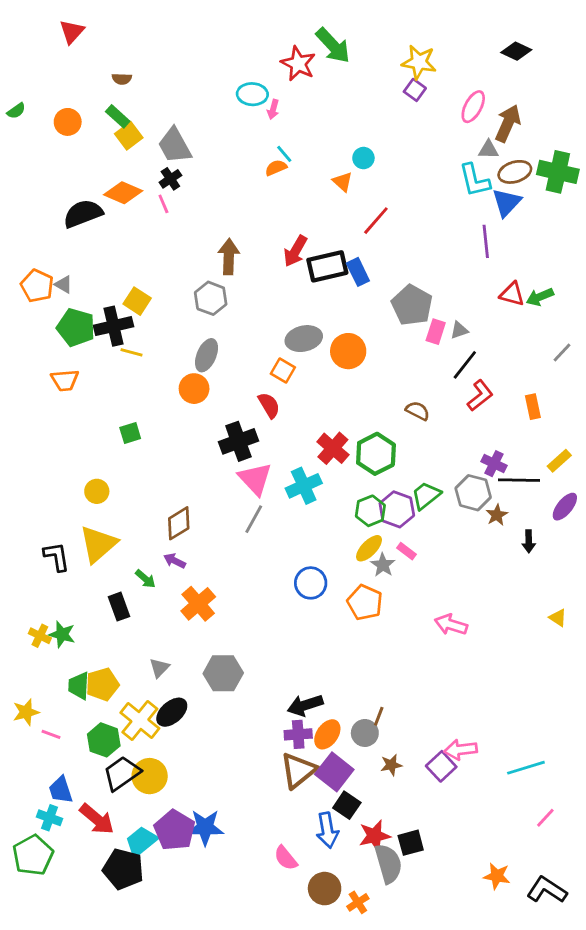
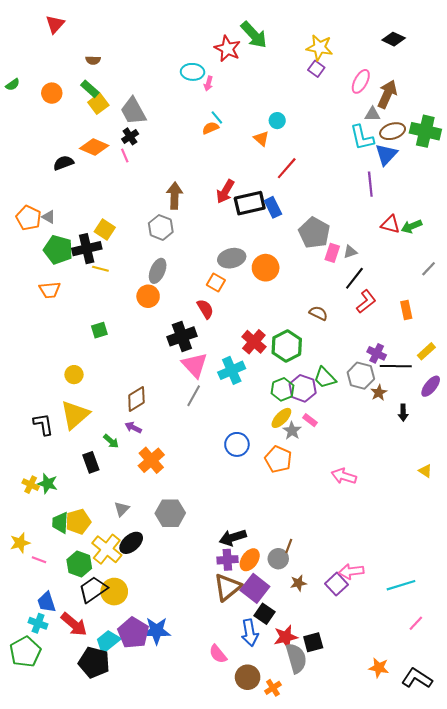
black semicircle: (83, 214) -> (63, 163), size x0.7
green trapezoid: (426, 495) -> (325, 378), turned -95

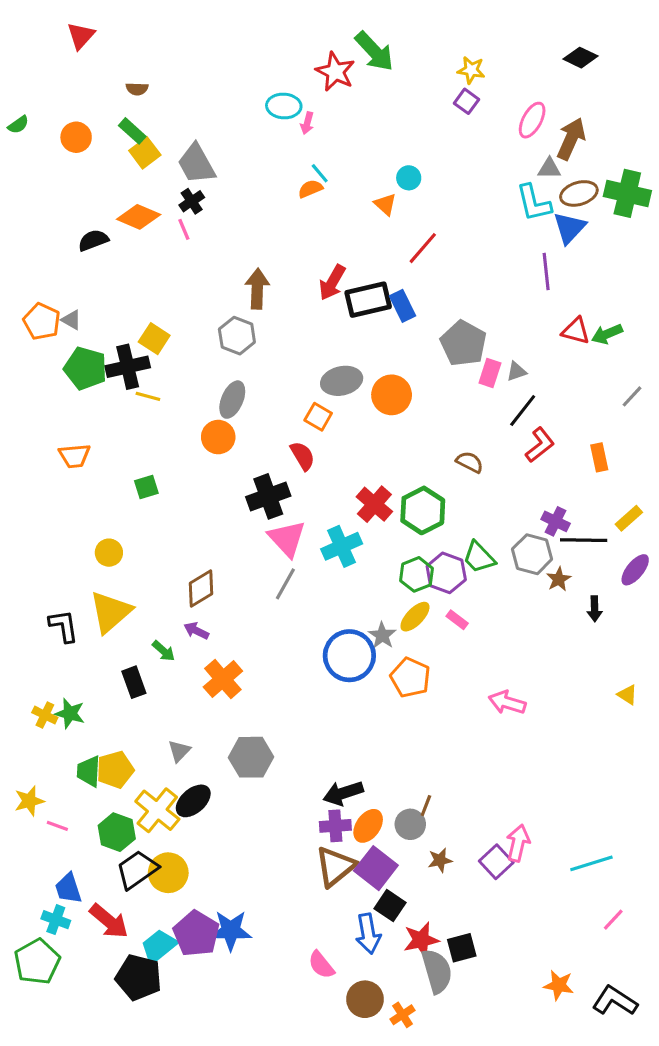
yellow star: (320, 48) -> (471, 70), size x0.7
orange trapezoid: (50, 290) -> (75, 456), moved
gray star: (292, 431) -> (382, 635), moved
blue circle: (237, 444) -> (349, 656), size x1.4
pink arrow: (351, 571) -> (518, 843), turned 110

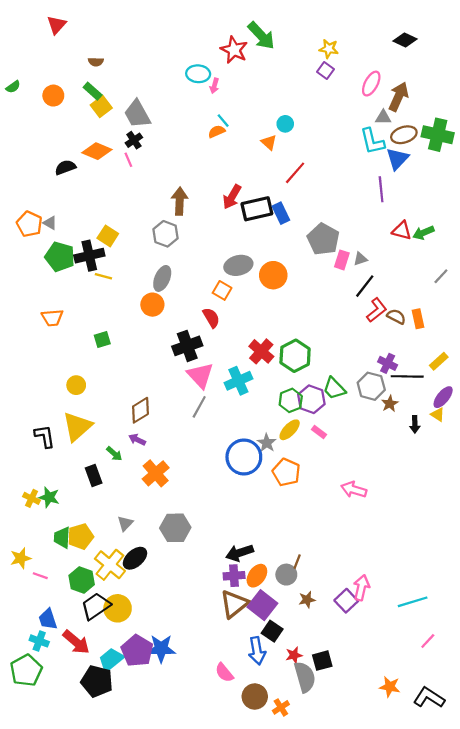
brown semicircle: (470, 462) -> (396, 317), moved
yellow triangle: (627, 695) -> (438, 415), moved
red star: (421, 940) -> (294, 655), size x0.7

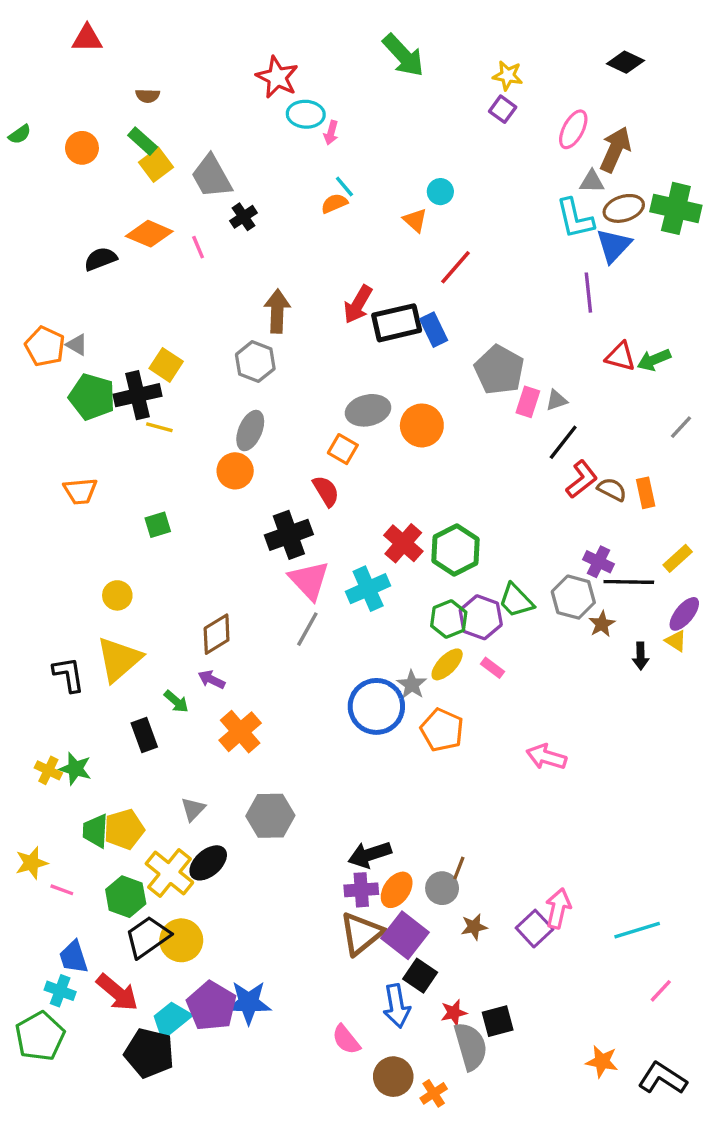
red triangle: (57, 25) -> (87, 38), turned 48
red star: (234, 50) -> (277, 77), moved
black cross: (134, 140) -> (244, 217), moved

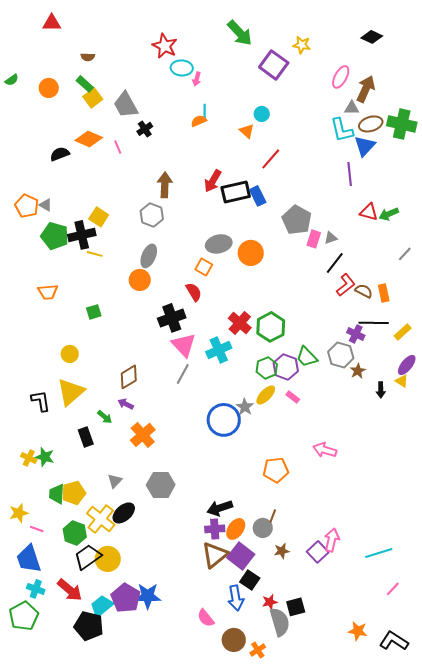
purple square: (503, 109) -> (274, 65), moved, size x1.8
cyan line: (344, 187) -> (205, 111), turned 40
black line: (629, 582) -> (374, 323), moved
orange pentagon: (442, 730) -> (276, 470), moved, turned -30
blue trapezoid: (74, 957) -> (29, 559), moved, size x1.4

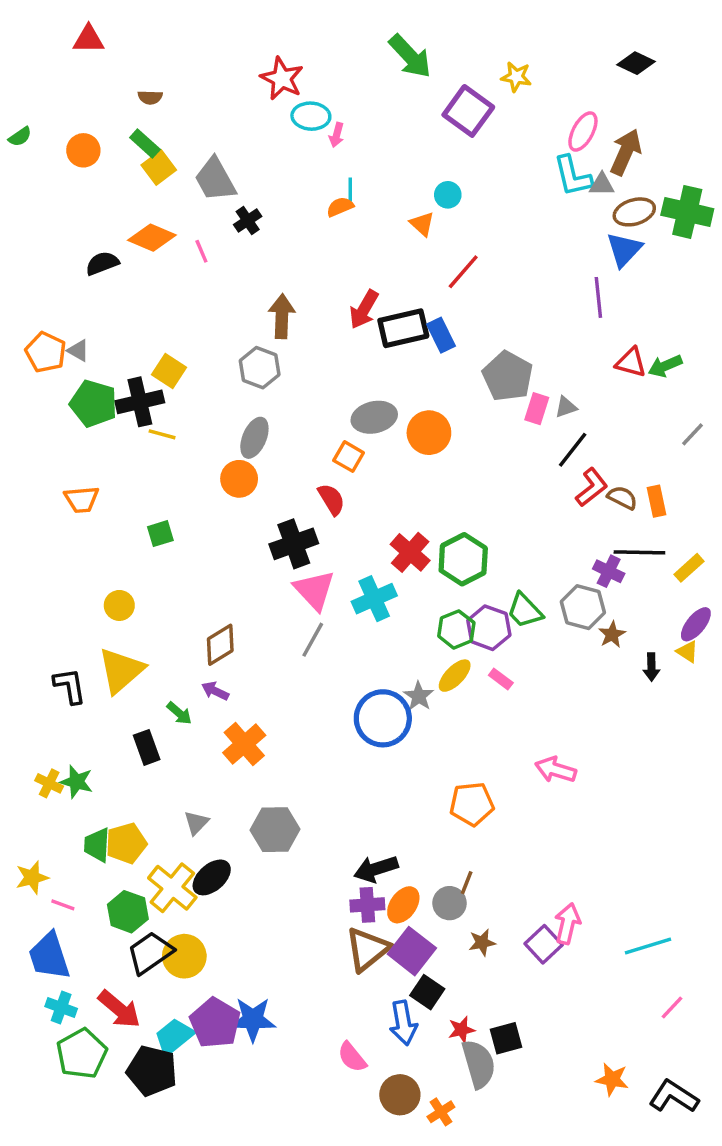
cyan L-shape: (342, 130) -> (573, 176), moved
green pentagon: (24, 616) -> (82, 1054), moved

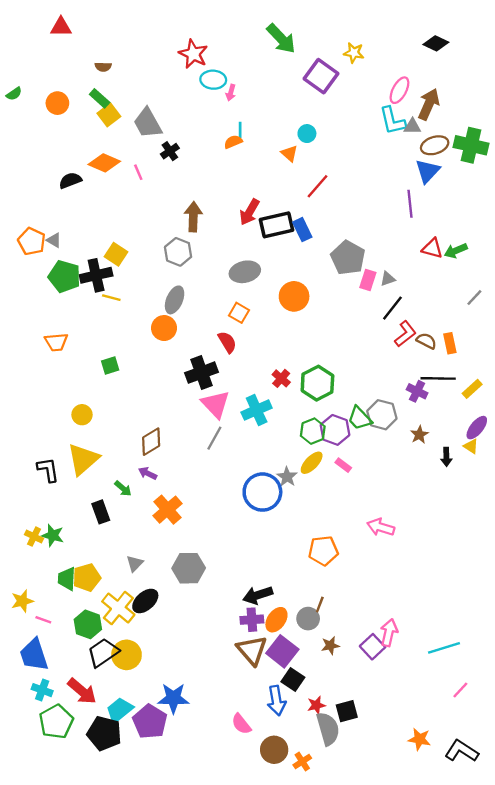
gray ellipse: (374, 417) -> (245, 272), moved
red cross: (410, 552) -> (281, 378), size x0.7
gray hexagon: (583, 607) -> (382, 415), moved
brown triangle: (367, 949) -> (252, 650), turned -32
purple pentagon: (215, 1023) -> (150, 722), moved

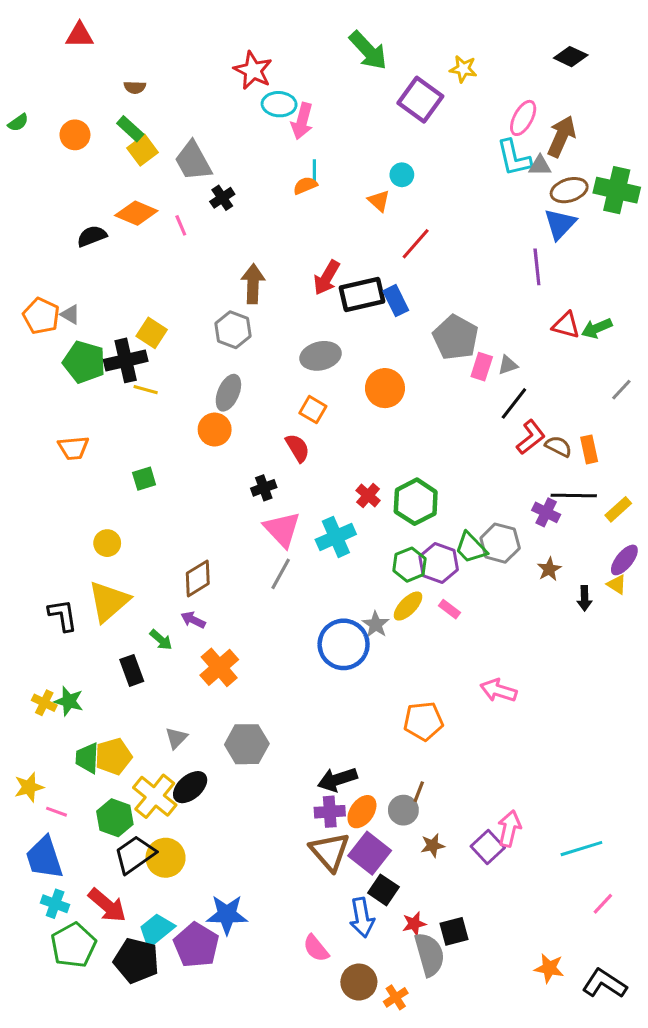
pink arrow: (231, 93) -> (302, 121), size x1.6
black cross: (201, 373) -> (264, 488), size x0.6

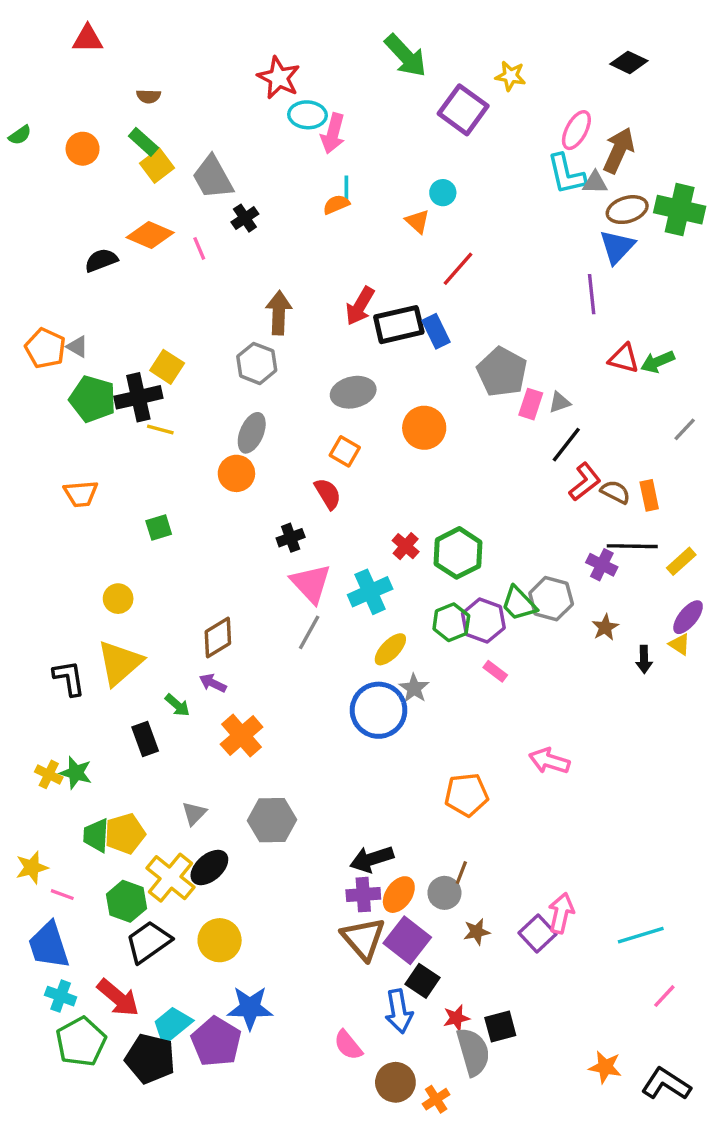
yellow ellipse: (408, 606) -> (390, 649), moved
yellow circle: (166, 858) -> (220, 940), moved

